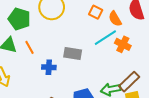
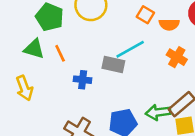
orange semicircle: (115, 19) -> (169, 24), turned -63
cyan line: (105, 38) -> (130, 49), moved

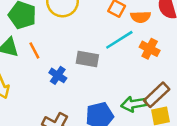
cyan line: (130, 49) -> (119, 40), moved
blue cross: (83, 80) -> (58, 75), turned 30

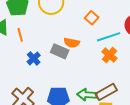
orange semicircle: (141, 17) -> (72, 43), moved
cyan line: (119, 40) -> (109, 37), moved

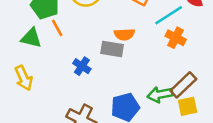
orange line: (20, 35) -> (57, 28), moved

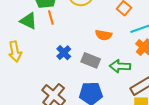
gray rectangle: (112, 49) -> (91, 60), moved
green arrow: (160, 95) -> (120, 66), moved

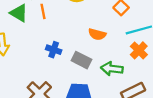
blue cross: (64, 53) -> (54, 50), turned -32

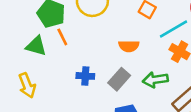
gray rectangle: (81, 60) -> (119, 79), turned -60

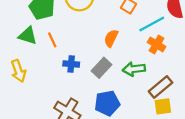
orange line: (62, 37) -> (52, 40), moved
orange semicircle: (129, 46) -> (111, 38), turned 114

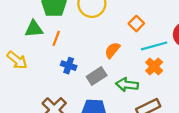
green triangle: (28, 36) -> (34, 29), turned -36
orange line: (52, 40) -> (56, 38), turned 32
yellow arrow: (18, 71) -> (17, 60), turned -45

